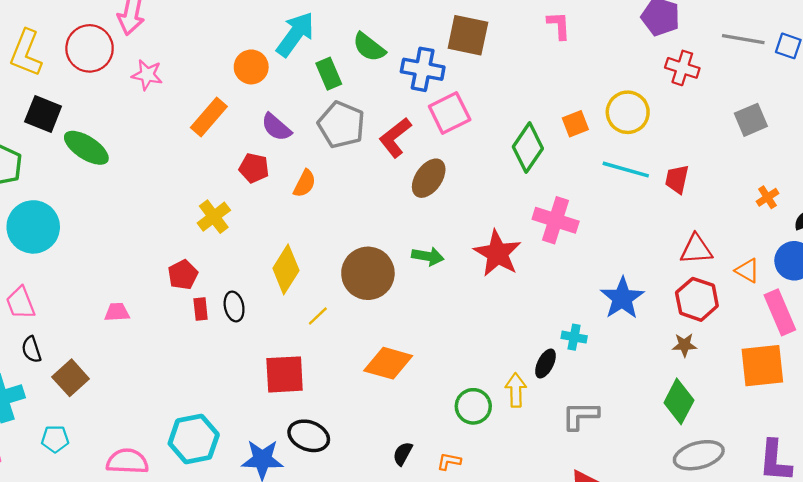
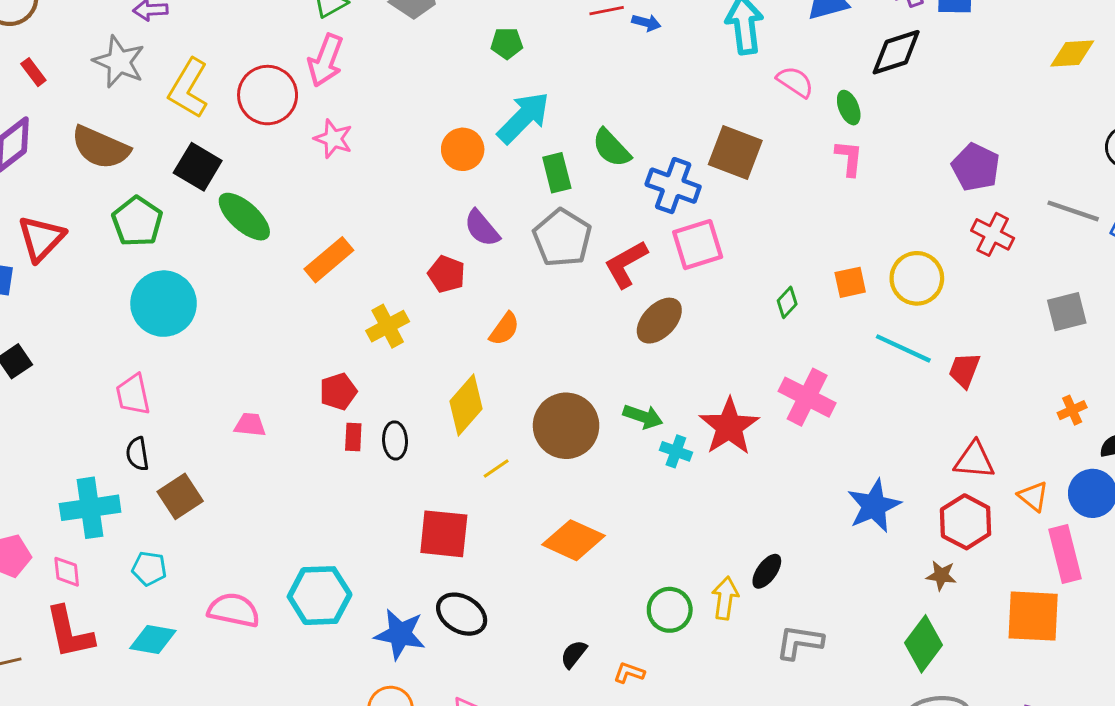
orange rectangle: (209, 117) -> (329, 260), moved
green diamond: (528, 148) -> (787, 302), size x0.5
orange semicircle: (305, 183) -> (504, 329), moved
cyan cross: (574, 337) -> (676, 451), moved

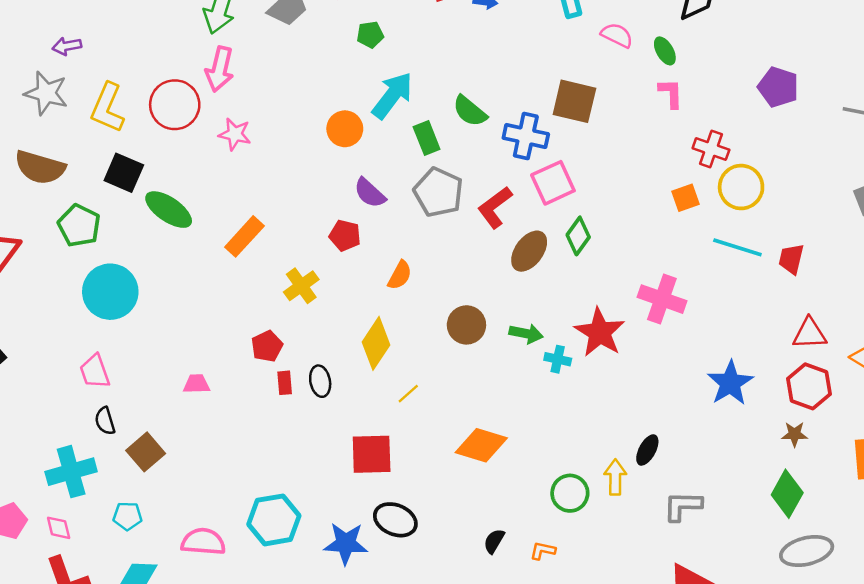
red cross: (993, 234) -> (711, 149), moved
green diamond: (787, 302) -> (578, 236), moved, size x1.4
brown circle: (566, 426) -> (466, 325), moved, size x0.7

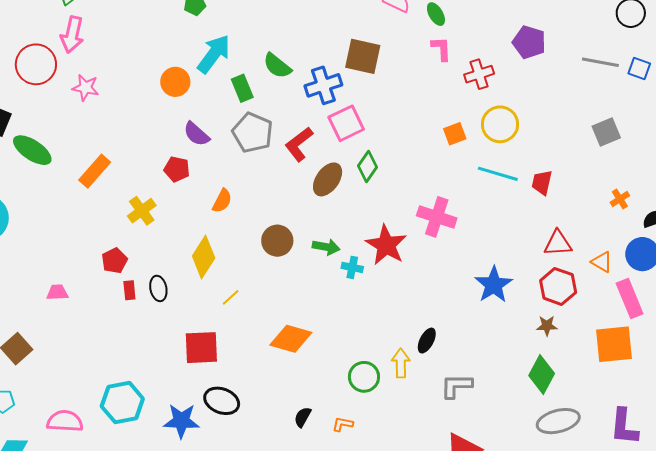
blue cross: (526, 136) -> (323, 85), turned -30
red cross: (711, 149) -> (479, 74), moved, turned -36

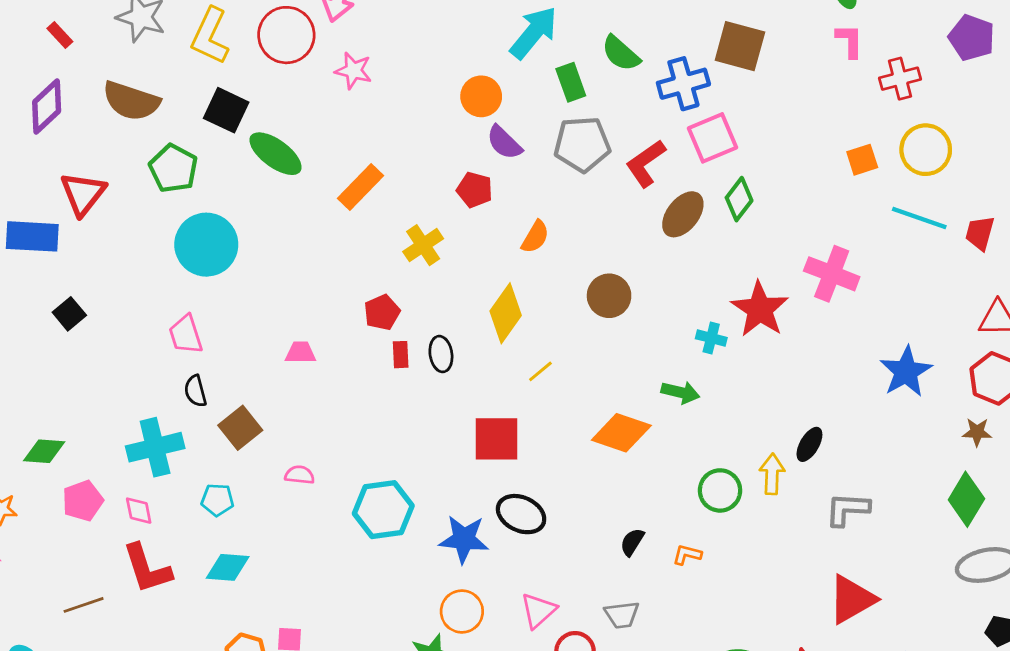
orange circle: (175, 82) -> (481, 96), moved
gray pentagon: (253, 133) -> (582, 144), turned -30
green arrow: (326, 247) -> (680, 392), moved
pink semicircle: (65, 421) -> (300, 475), moved, size x0.6

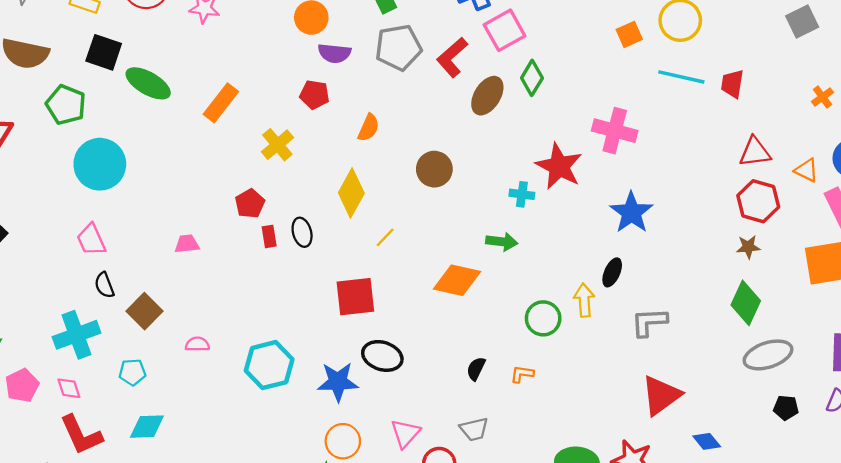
purple semicircle: (504, 142) -> (334, 53), turned -32
blue star: (906, 372) -> (631, 213), moved

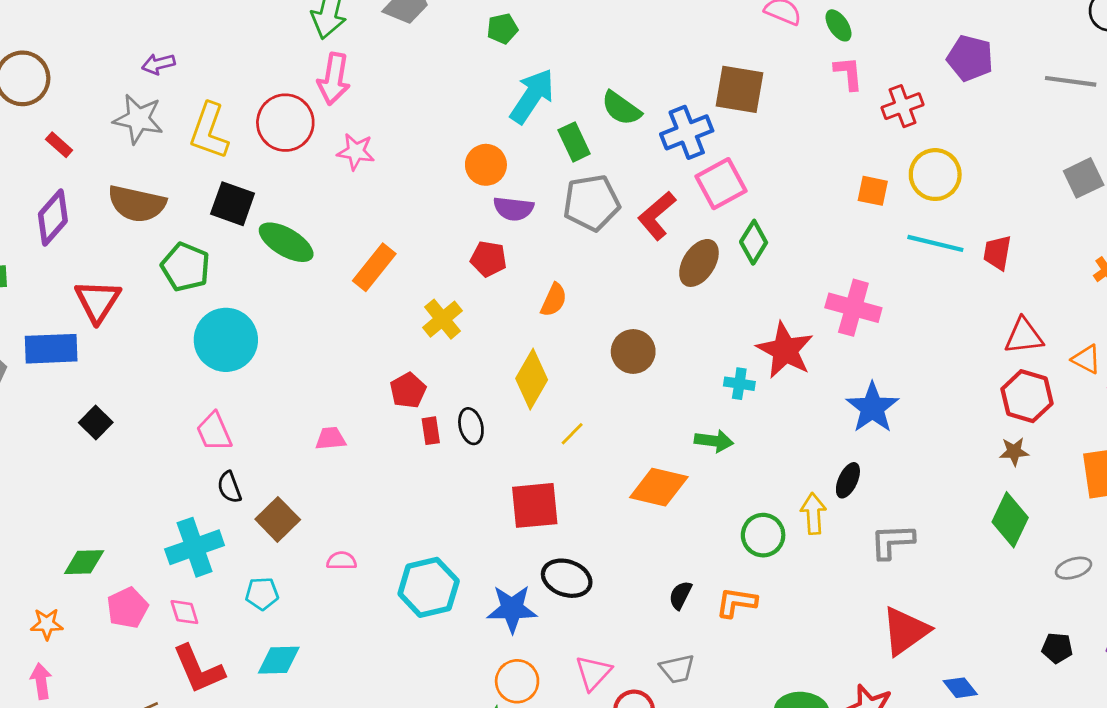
orange square: (629, 34) -> (873, 191), turned 35
gray ellipse: (768, 355) -> (1074, 568), moved, size x0.6
orange L-shape: (522, 374) -> (736, 602), size x1.4

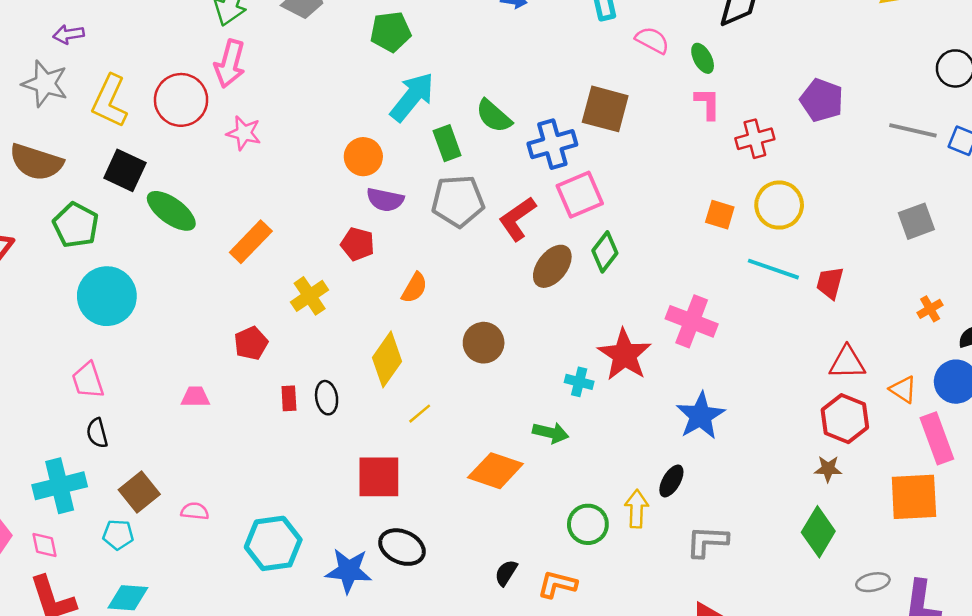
green pentagon: (502, 29) -> (391, 32), size x1.4
red pentagon: (408, 390) -> (251, 343), moved
brown square: (278, 519) -> (139, 492), moved

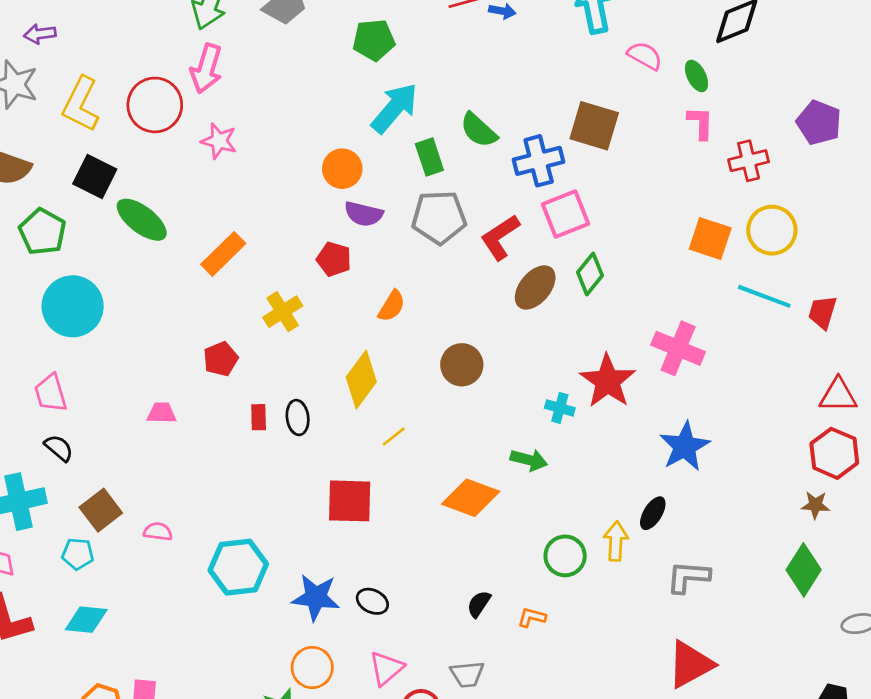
orange square: (720, 215) -> (710, 238), size x1.4
black semicircle: (97, 433) -> (59, 448), turned 144
black ellipse: (402, 547) -> (372, 601), moved, size x0.7
orange L-shape: (557, 584) -> (532, 617), size x0.7

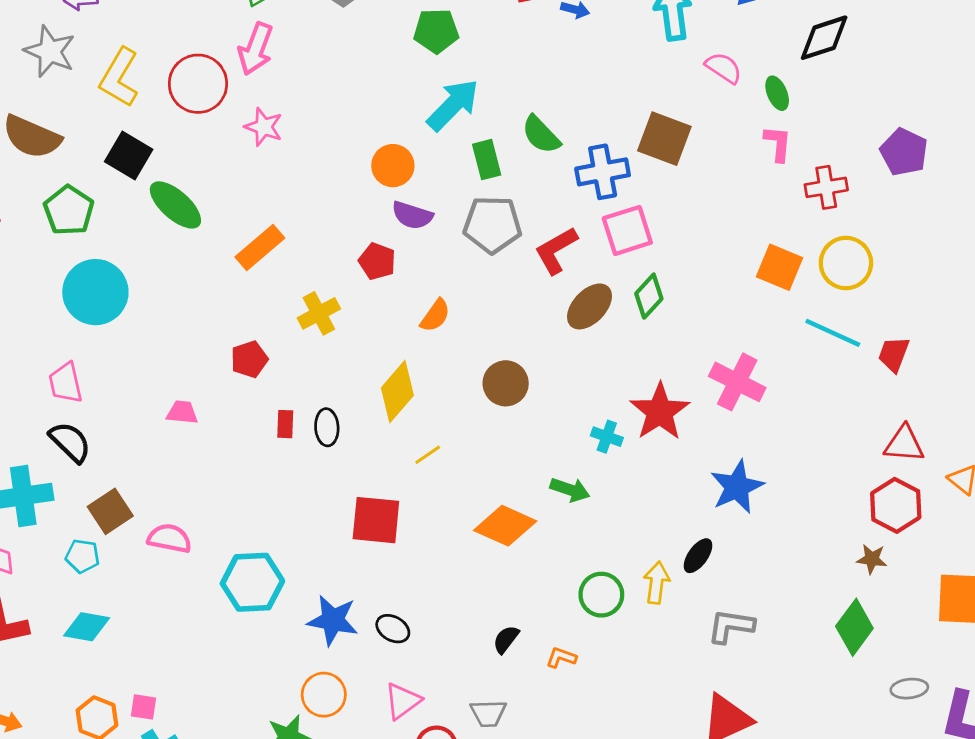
black semicircle: (59, 448) -> (70, 442), size x1.4
pink semicircle: (158, 532) -> (170, 538), size x1.4

